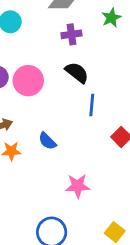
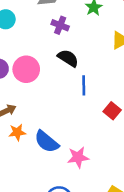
purple cross: (71, 34) -> (60, 25), turned 35
blue semicircle: (47, 141) -> (47, 142), moved, size x1.5

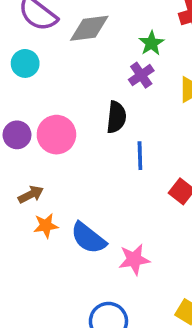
purple cross: (60, 25) -> (141, 75), moved, turned 35
black semicircle: (68, 58) -> (116, 117), turned 65

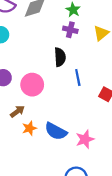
purple cross: (141, 75) -> (70, 30), turned -32
pink circle: (56, 135) -> (32, 85), moved

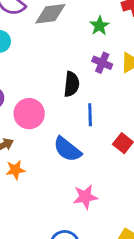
purple cross: (70, 30) -> (102, 63), moved
blue semicircle: (56, 131) -> (67, 149), moved

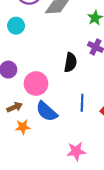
blue line: (90, 115) -> (82, 103), moved
blue semicircle: (67, 149) -> (47, 111), moved

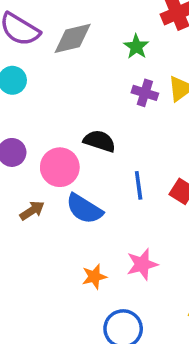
black semicircle: (70, 62) -> (99, 141), moved, turned -72
orange star: (23, 127) -> (94, 277), moved

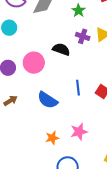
black semicircle: (99, 141) -> (61, 49), moved
pink circle: (60, 167) -> (34, 63), moved
brown arrow: (32, 211) -> (10, 101), moved

